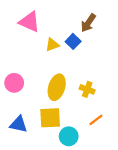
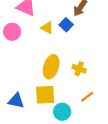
yellow triangle: (52, 45) -> (47, 28), turned 48
pink circle: (14, 83) -> (12, 32), moved

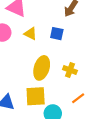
blue square: (66, 25) -> (57, 34), moved, turned -32
yellow triangle: (47, 28) -> (31, 34), moved

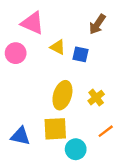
yellow triangle: (31, 34) -> (58, 47), moved
yellow cross: (70, 70) -> (96, 98), turned 32

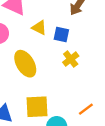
yellow ellipse: (62, 95) -> (25, 64), moved, turned -48
yellow cross: (96, 98) -> (71, 59), moved

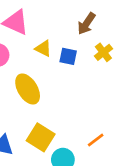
yellow cross: (71, 59) -> (103, 52), moved
yellow square: (37, 107) -> (41, 137), turned 35

